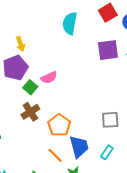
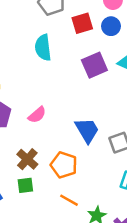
red square: (108, 13) -> (82, 23), turned 30
green square: (30, 87) -> (25, 185), moved, turned -32
blue trapezoid: (79, 147) -> (87, 130), moved

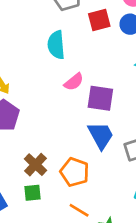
purple square: (94, 65) -> (100, 98), moved, turned 30
pink semicircle: (37, 115) -> (74, 82), moved

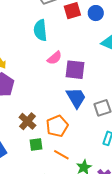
orange pentagon: (75, 172) -> (57, 126), turned 30
green square: (32, 193) -> (36, 144), moved

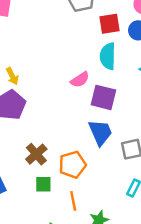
cyan semicircle: (40, 30) -> (108, 56), moved
orange line: (61, 155) -> (73, 201), turned 42

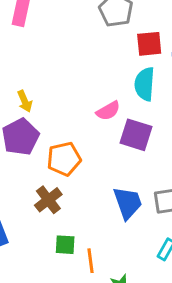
blue trapezoid: (100, 132) -> (128, 203), moved
orange pentagon: (72, 165) -> (64, 159), moved
green square: (43, 184) -> (65, 245), moved

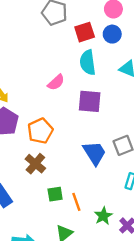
pink semicircle: (108, 111) -> (56, 82), moved

